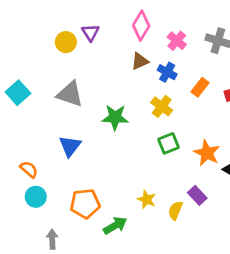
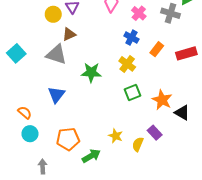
brown triangle: (140, 61) -> (69, 34), moved

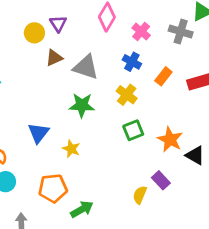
gray triangle: (56, 54) -> (86, 67), moved
yellow star: (116, 136) -> (71, 149), moved

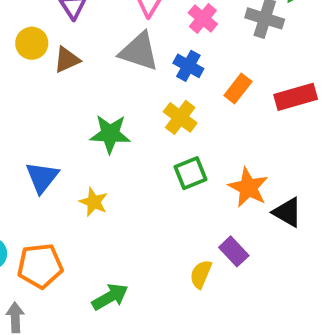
yellow circle: (34, 33) -> (32, 43), moved
gray triangle: (86, 67) -> (139, 51), moved
orange pentagon: (53, 188) -> (40, 266), moved

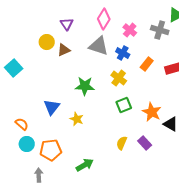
yellow semicircle: (201, 274) -> (122, 143), moved

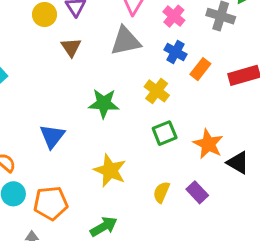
yellow circle: (47, 42) -> (44, 15), moved
gray triangle: (99, 46) -> (126, 41), turned -30
brown triangle: (64, 50) -> (71, 47), turned -40
blue cross: (123, 53) -> (175, 52), moved
yellow star: (77, 119) -> (110, 170), moved, size x1.5

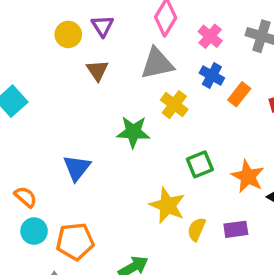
yellow cross: (157, 91) -> (174, 105), moved
yellow star: (110, 170) -> (167, 205), moved
purple rectangle: (197, 192) -> (236, 229), turned -55

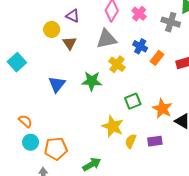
purple triangle: (102, 26) -> (73, 16), turned -32
yellow circle: (68, 34) -> (52, 29), moved
pink cross: (210, 36) -> (139, 14), moved
blue triangle: (77, 168) -> (57, 84), moved

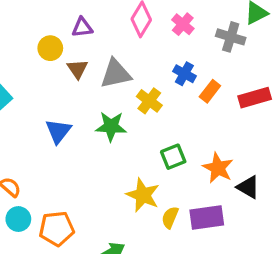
purple triangle: (73, 16) -> (82, 27), turned -32
gray triangle: (106, 39) -> (116, 74), moved
purple rectangle: (155, 141) -> (207, 217), size x1.5

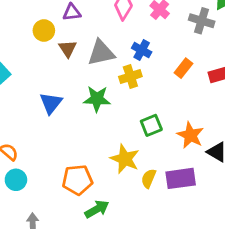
blue cross: (184, 74) -> (142, 50), moved
yellow cross: (149, 101) -> (130, 77), turned 35
orange pentagon: (57, 229) -> (77, 180), moved

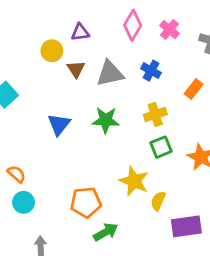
yellow cross: (130, 77) -> (155, 114), moved
purple rectangle: (181, 178) -> (186, 226), moved

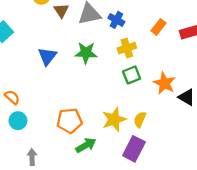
blue cross: (151, 71) -> (116, 20), moved
yellow star: (134, 181) -> (114, 119), moved, turned 30
yellow semicircle: (158, 201) -> (140, 119), moved
purple rectangle: (186, 226) -> (134, 149), moved, turned -55

